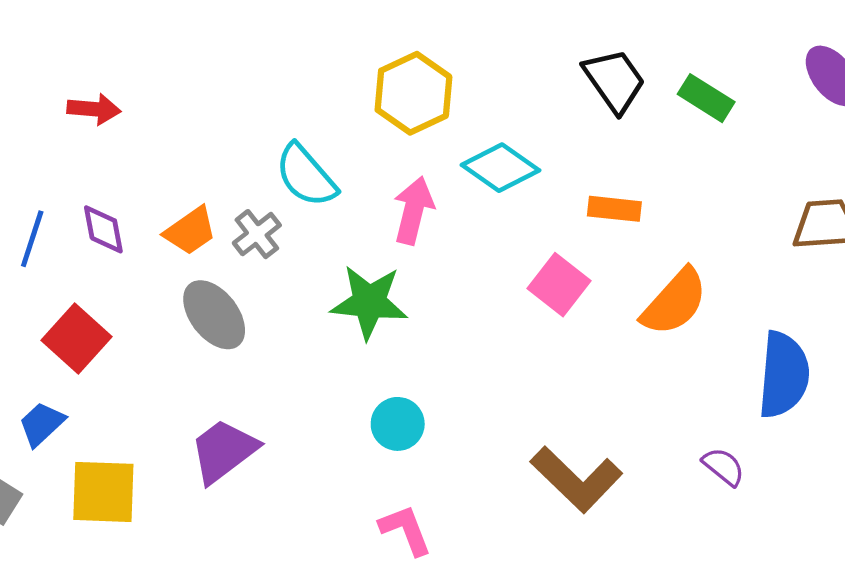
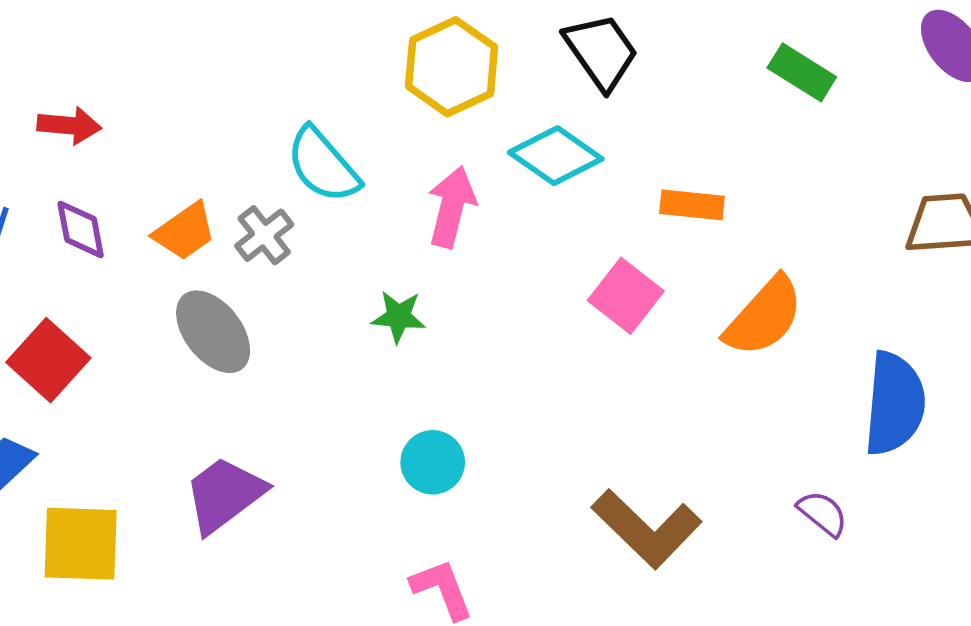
black trapezoid: (614, 81) -> (601, 52), moved
red arrow: (94, 109) -> (69, 125), moved
green star: (369, 302) -> (399, 317), size x0.6

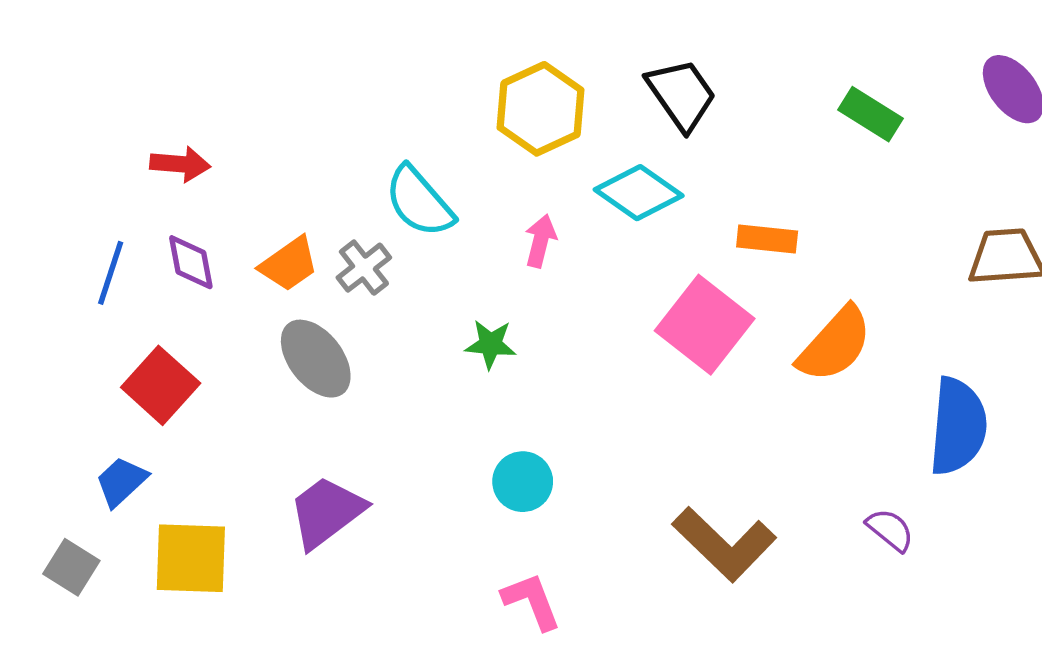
pink arrow: (452, 207) -> (540, 241), size x0.7
pink square: (626, 296) -> (705, 325), size x1.4

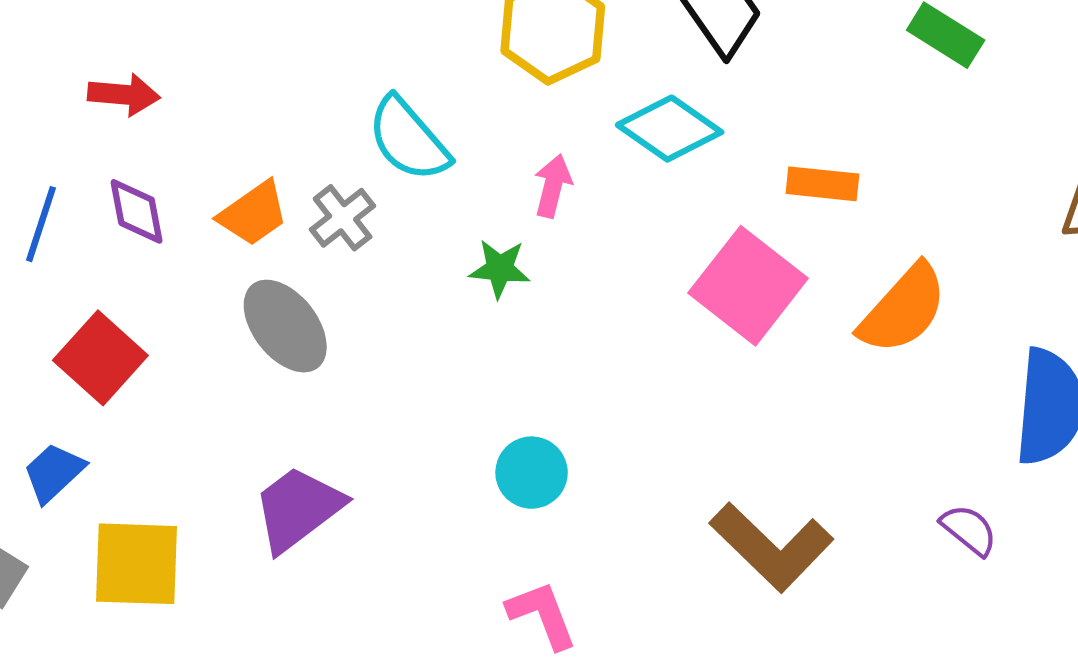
green star: (491, 344) -> (500, 269), moved

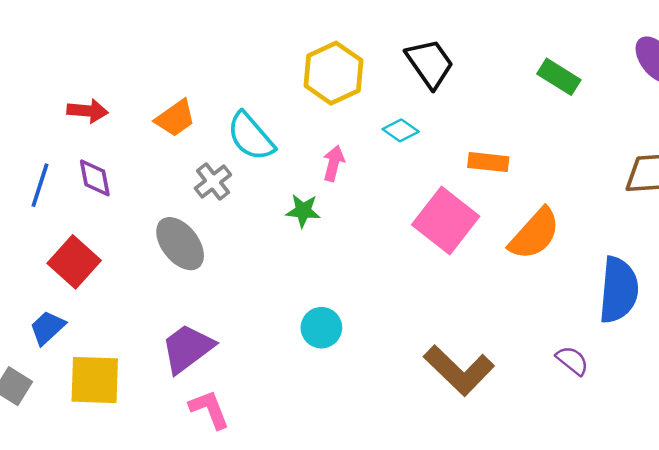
cyan diamond: (670, 129) -> (401, 130), size x0.6
orange trapezoid: (253, 213) -> (175, 118), moved
pink L-shape: (542, 615) -> (209, 409), moved

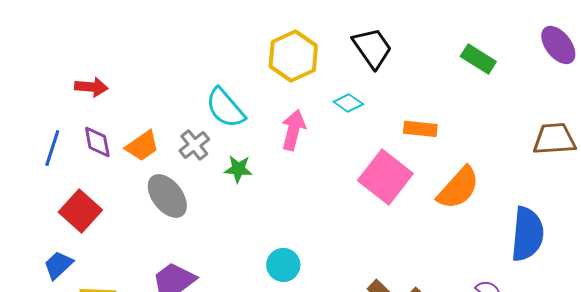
orange trapezoid: (175, 118) -> (142, 146), moved
pink arrow: (334, 163) -> (293, 130), size x1.4
green star: (303, 211) -> (238, 169), moved

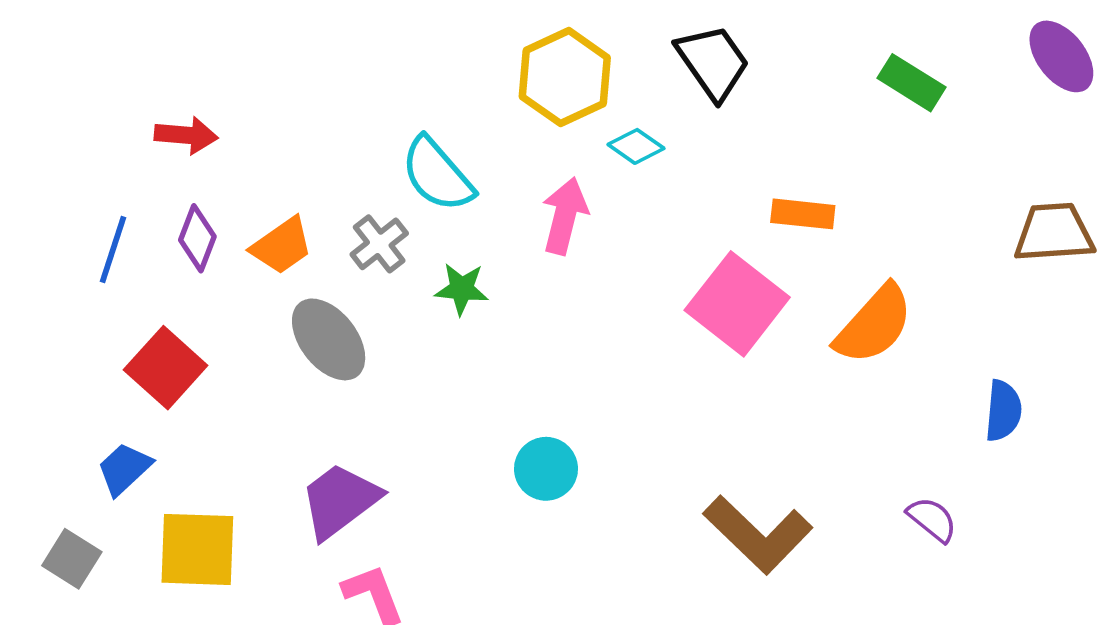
cyan diamond: (348, 103) -> (636, 146), moved
purple diamond: (97, 142) -> (197, 238), turned 32
blue semicircle: (527, 234) -> (1003, 411), size x0.6

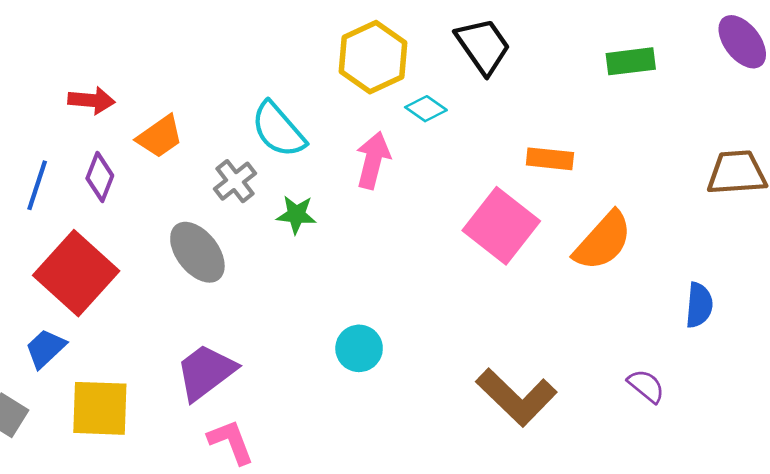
green rectangle: (911, 83) -> (631, 61), turned -39
orange trapezoid: (282, 246) -> (160, 137), moved
red square: (166, 368) -> (76, 273), size x1.4

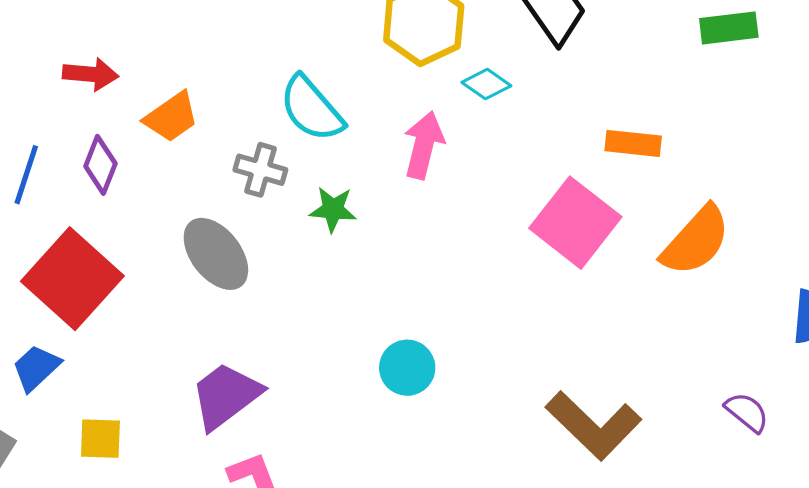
gray cross: (235, 181) -> (260, 170), turned -36
yellow square: (100, 408) -> (100, 439), size x0.6

